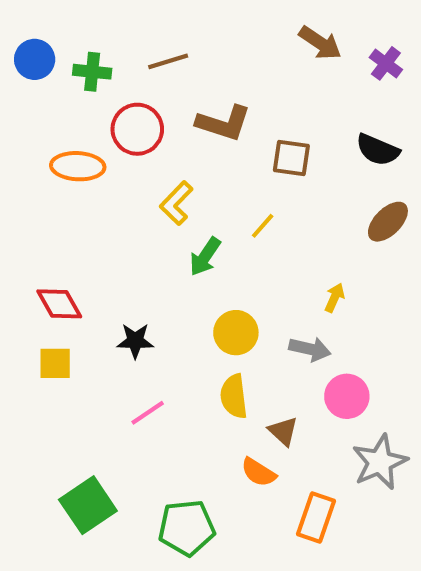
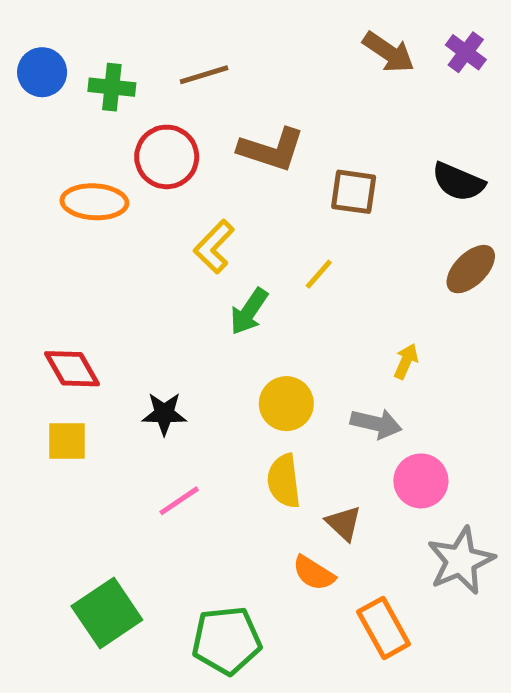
purple cross: (386, 63) -> (466, 52), moved
orange rectangle: (316, 518) -> (384, 628), turned -48

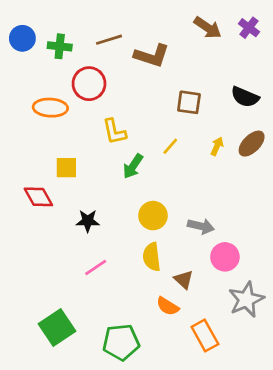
brown L-shape: (271, 149) -> (152, 56), moved
yellow L-shape: (214, 247) -> (114, 132), turned -56
yellow arrow: (406, 361) -> (217, 146), moved
yellow square: (67, 441) -> (66, 168), moved

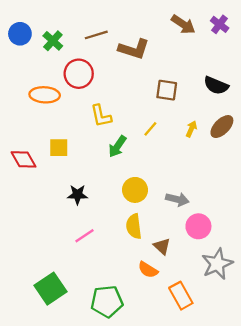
green cross: (60, 46) -> (53, 41), turned 36
red diamond: (38, 197) -> (23, 159), moved

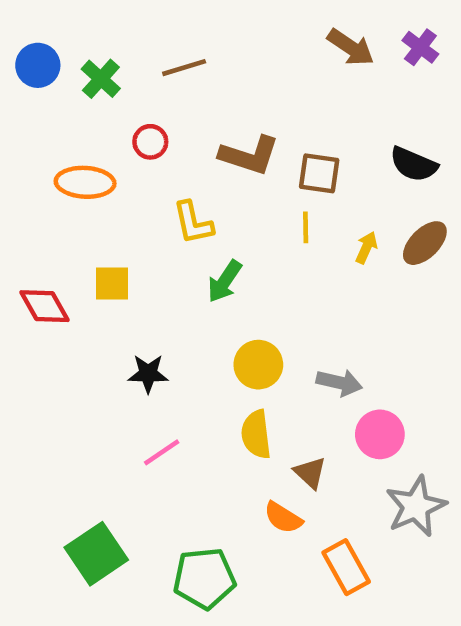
brown L-shape: (134, 49) -> (249, 155), moved
red circle: (79, 74) -> (150, 142), size x0.6
yellow line: (150, 129) -> (306, 227), moved, turned -42

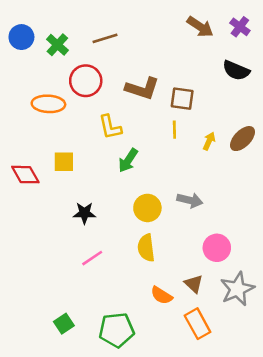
red circle: (150, 142) -> (86, 81), size x1.6
black semicircle: (414, 164) -> (236, 70), moved
gray arrow: (339, 383) -> (190, 200), moved
brown triangle: (310, 473) -> (194, 284), moved
green square: (96, 554) -> (64, 324), moved, size x0.6

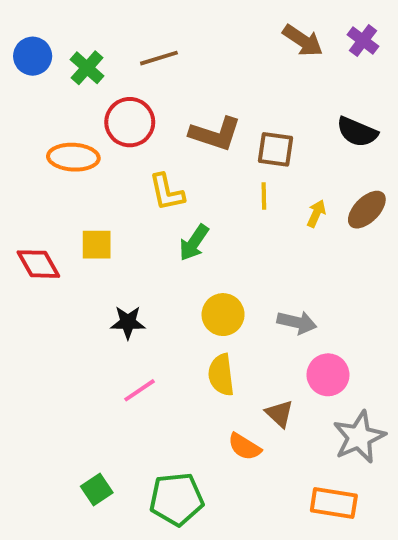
black semicircle: (236, 70) -> (357, 132), moved
gray arrow: (190, 200) -> (297, 322), moved
brown triangle: (194, 284) -> (279, 414), moved
orange rectangle: (198, 324) -> (334, 503), moved, turned -52

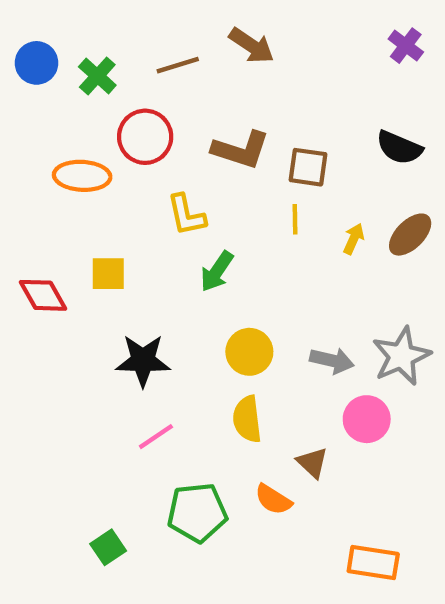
brown arrow: (303, 41) -> (252, 46), moved
black star: (128, 322) -> (143, 360), size x1.4
gray star: (359, 437) -> (401, 356), moved
green pentagon: (176, 499) -> (197, 513), moved

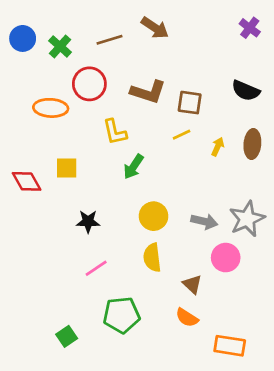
yellow line: (295, 219) -> (182, 135), turned 66
brown ellipse: (410, 235) -> (252, 144), turned -40
black star: (143, 360) -> (88, 221), size x0.7
orange semicircle: (273, 500) -> (187, 318), moved

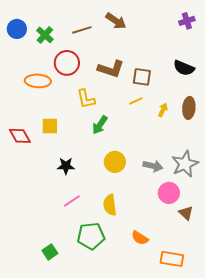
purple cross: (250, 28) -> (187, 21), turned 35
yellow semicircle: (152, 258) -> (110, 205), moved
brown triangle: (192, 284) -> (186, 213), moved

